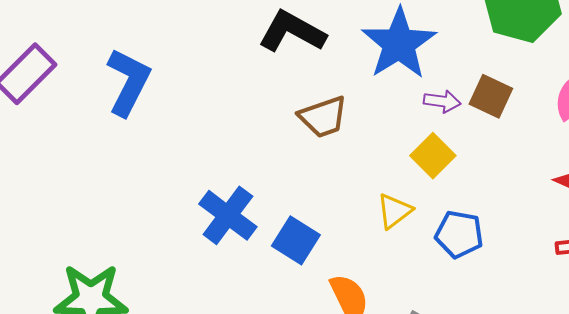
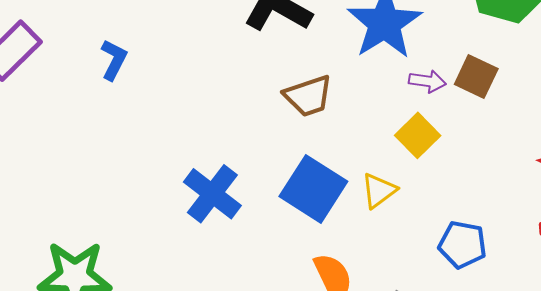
blue L-shape: (128, 82) -> (114, 60), size x0.6
blue pentagon: (459, 234) -> (463, 245), moved
blue square: (296, 240) -> (313, 189), moved, size x1.4

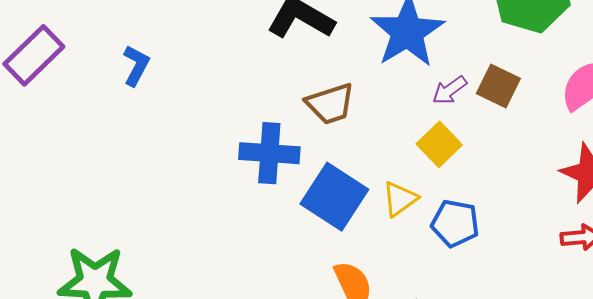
purple arrow: (427, 81) -> (450, 90), turned 135
blue cross: (212, 194) -> (269, 153), moved, turned -34
blue pentagon: (463, 245) -> (455, 223), moved

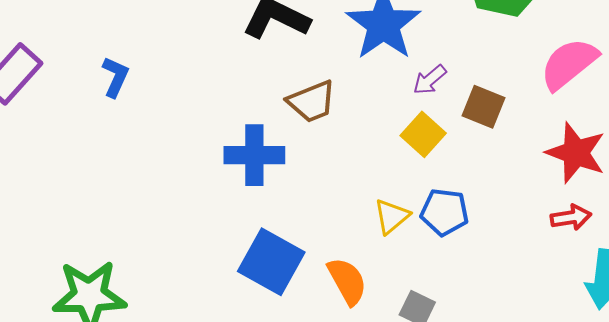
brown square: (498, 86) -> (484, 107), moved
blue square: (334, 197) -> (271, 262), moved
yellow triangle: (400, 199) -> (392, 216), moved

